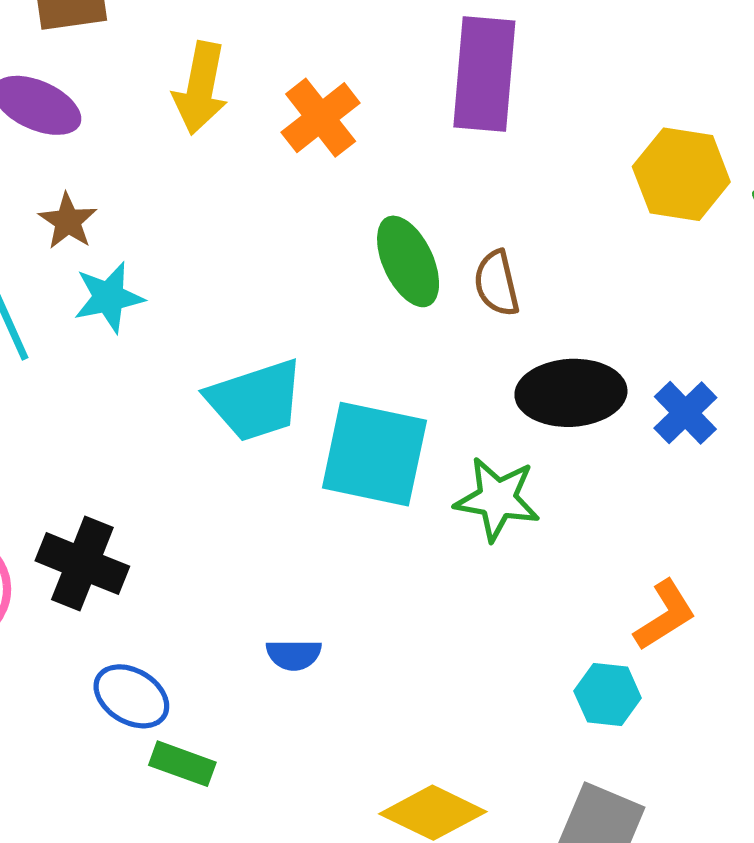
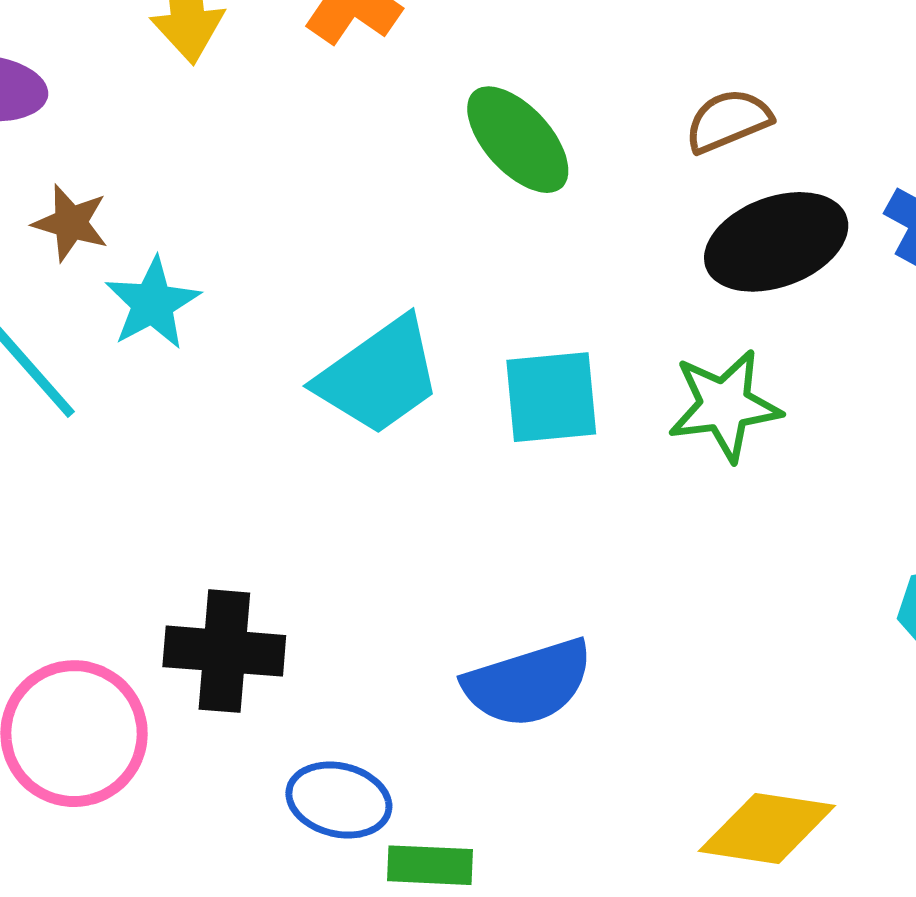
brown semicircle: (497, 283) -> (728, 121), moved, turned 98
cyan square: (374, 454) -> (551, 397), size x0.7
blue semicircle: (294, 655) -> (528, 683), size x1.8

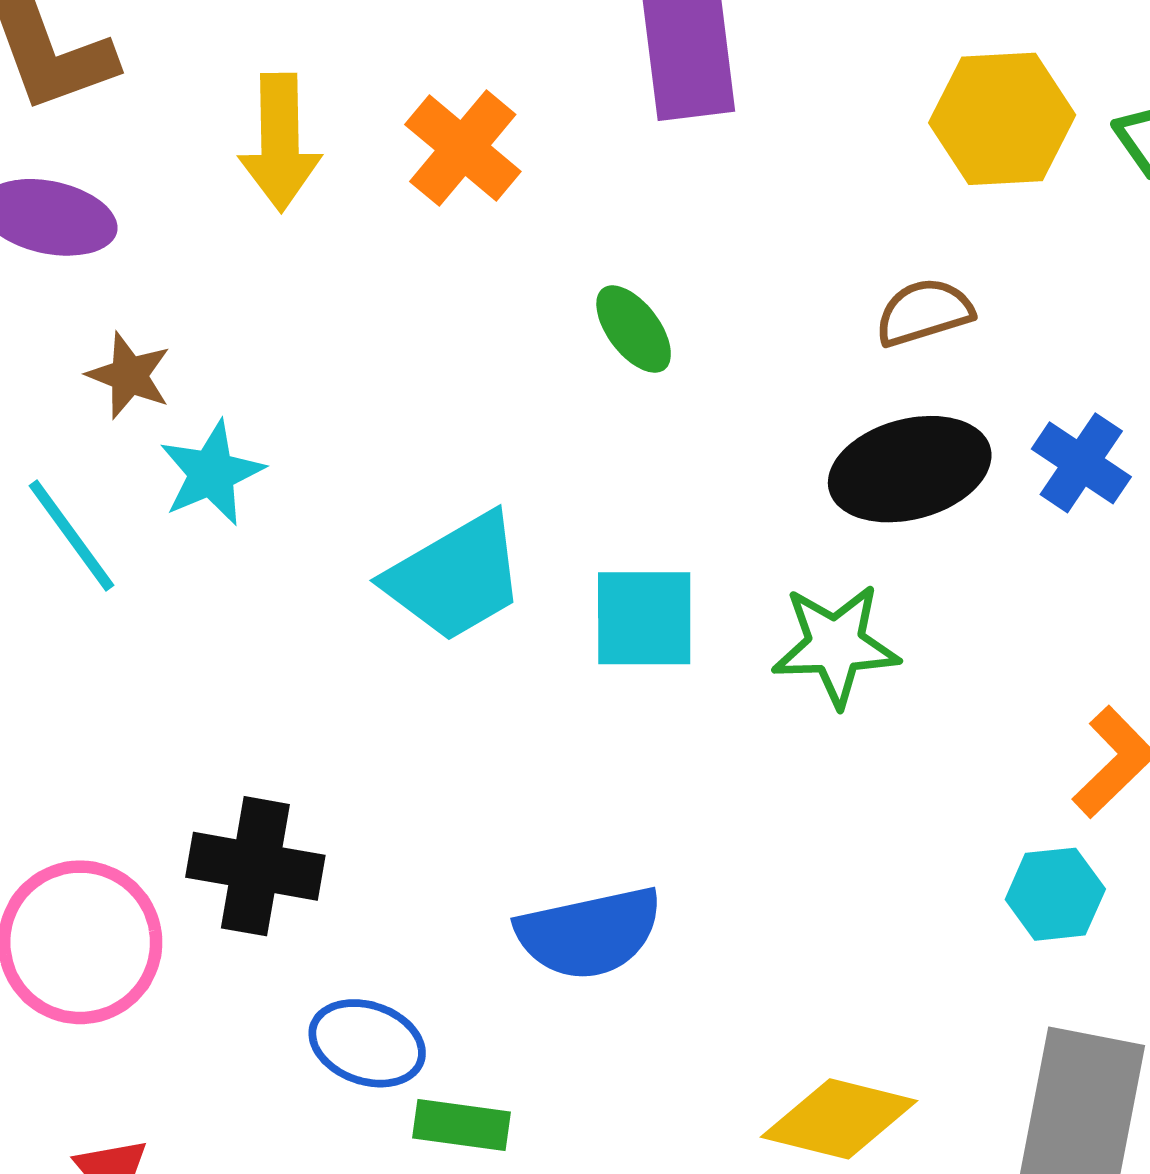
brown semicircle: (728, 121) -> (924, 312), moved
green ellipse: (518, 140) -> (634, 329), size x0.7

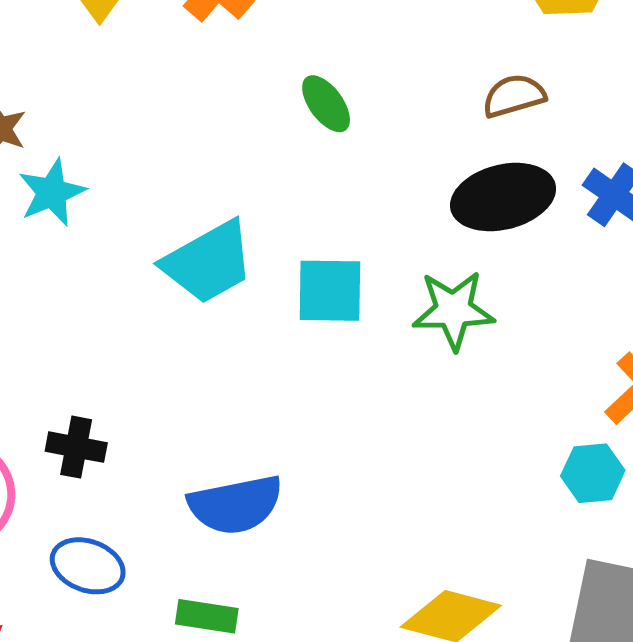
black cross: (255, 866) -> (76, 447), size x0.7
blue semicircle: (589, 933) -> (235, 505), moved
blue ellipse: (367, 1043) -> (88, 566), moved

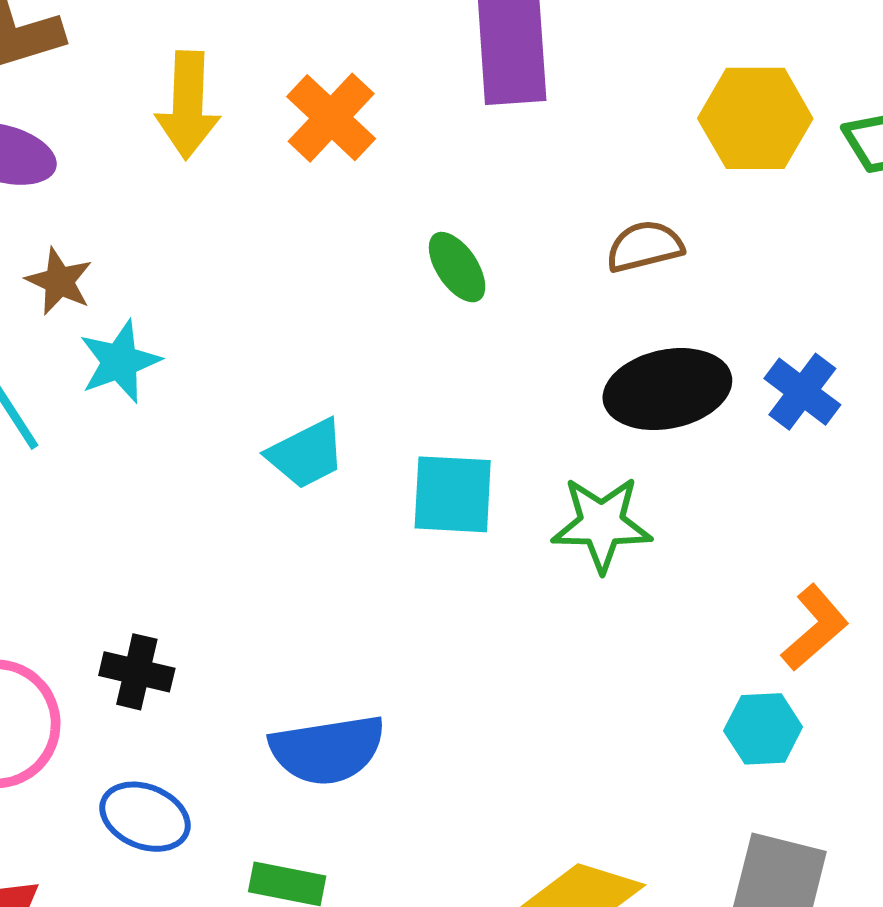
brown semicircle: (514, 96) -> (645, 246), moved
cyan trapezoid: (208, 262) -> (306, 454), size x0.7

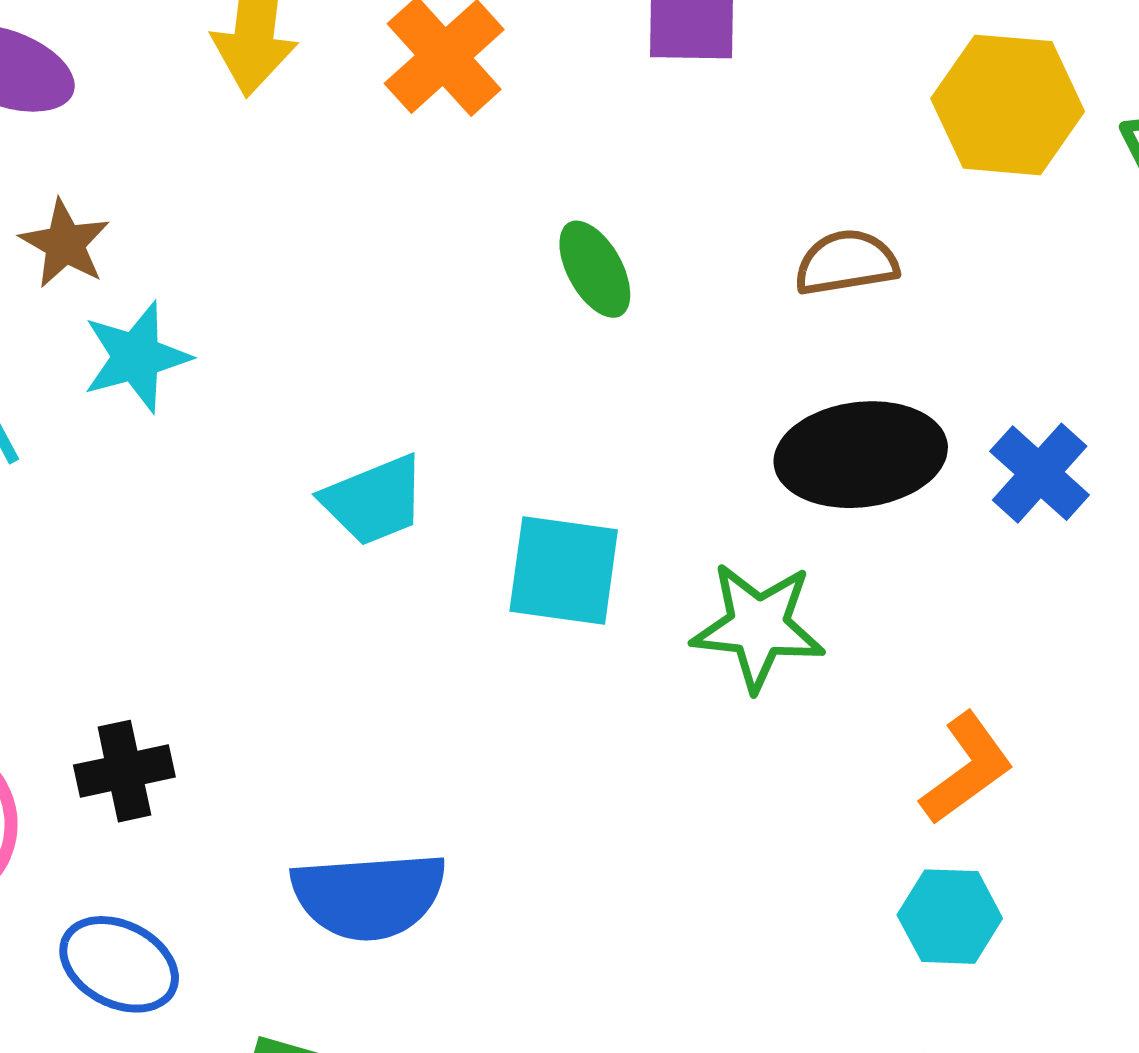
orange L-shape: (815, 628) -> (967, 769), moved
black cross: (137, 672) -> (124, 771), turned -30

